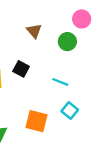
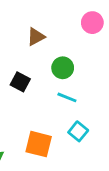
brown triangle: (34, 31) -> (36, 37), turned 42
green circle: (67, 42) -> (63, 68), moved

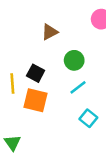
cyan line: (67, 97) -> (78, 87), turned -60
orange square: (39, 144) -> (36, 100), moved

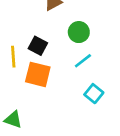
green triangle: (12, 143) -> (13, 120), turned -36

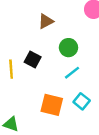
orange square: (38, 74) -> (52, 105), moved

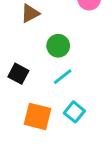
black square: (33, 60) -> (18, 74), moved

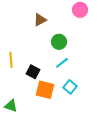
black square: (18, 74) -> (33, 72), moved

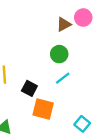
brown triangle: (40, 20) -> (64, 24), moved
cyan square: (70, 87) -> (82, 124), moved

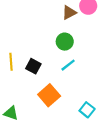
black square: (29, 88) -> (33, 66), moved
orange square: (43, 109) -> (49, 95), turned 35

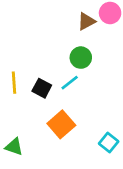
cyan line: (68, 65) -> (70, 83), moved

